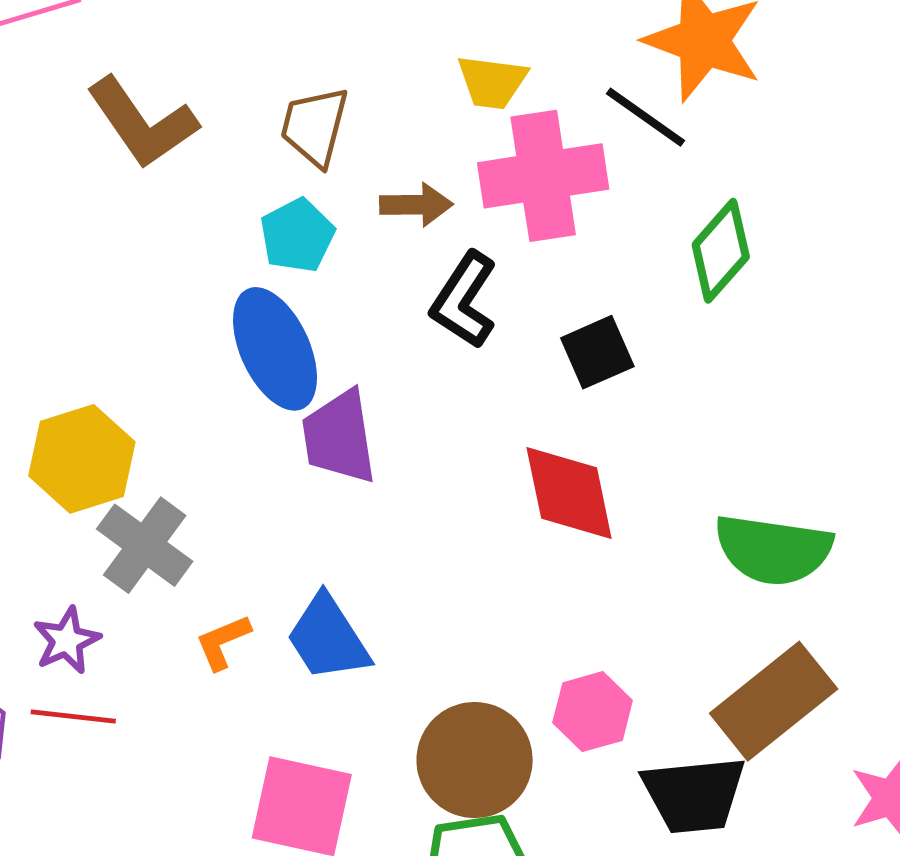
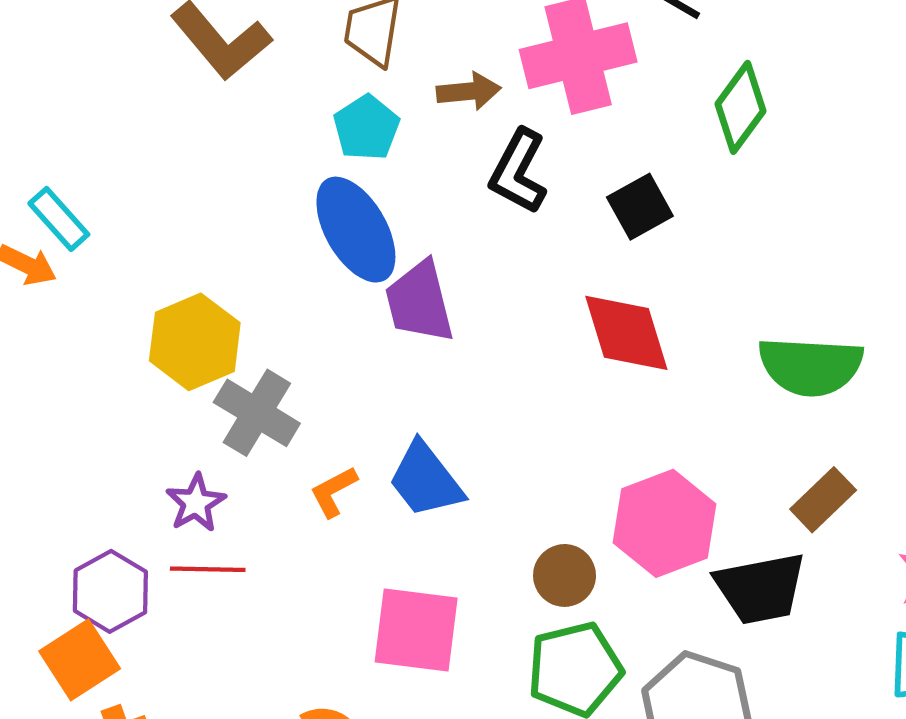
brown rectangle: (774, 701) -> (823, 500), size x0.6
pink hexagon: (593, 712) -> (665, 523), size x1.5
brown circle: (475, 760) -> (565, 575), size x0.6

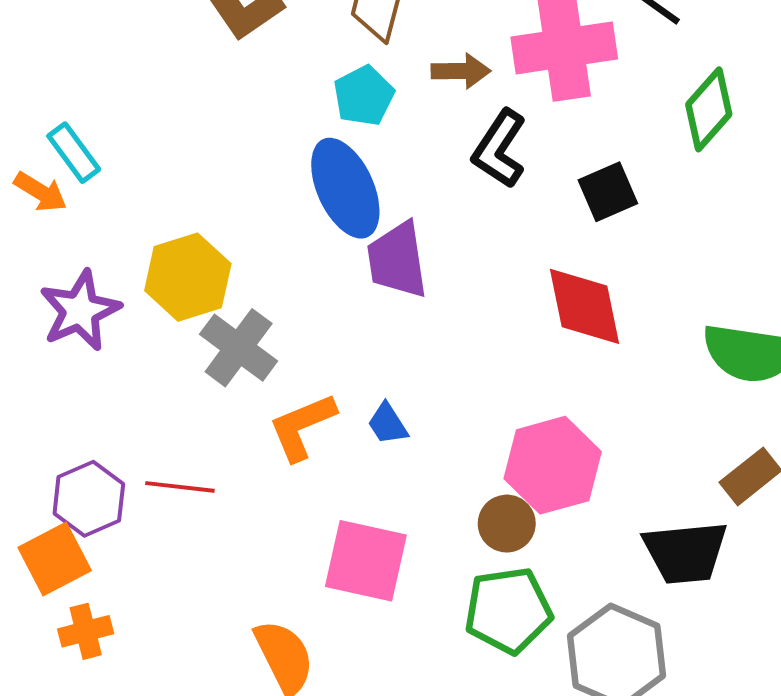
blue trapezoid: (426, 480) -> (388, 424), size x0.6
orange L-shape: (334, 492) -> (302, 427), size x1.5
purple star: (196, 503) -> (80, 311), moved, size x1.5
pink hexagon: (665, 523) -> (553, 465), moved

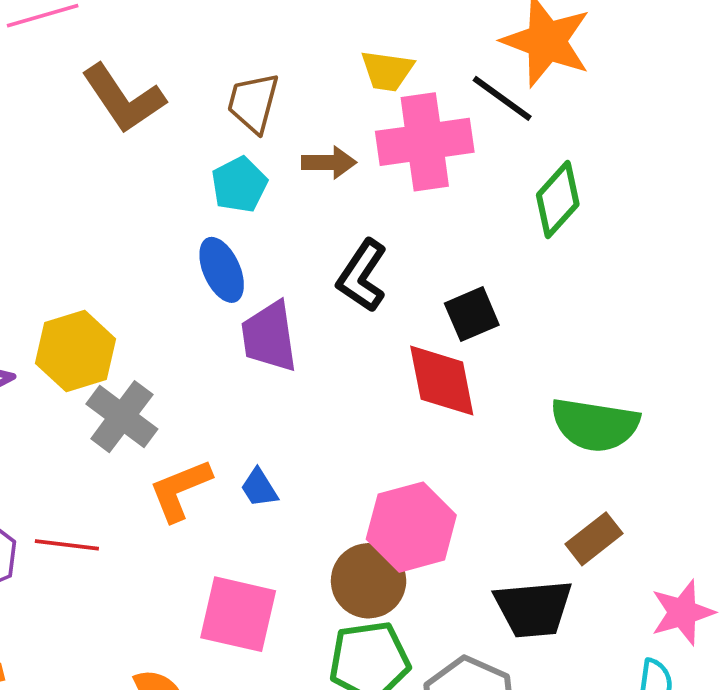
black L-shape: (499, 149) -> (362, 276), moved
blue ellipse: (345, 188) -> (222, 270), size x0.7
black square: (608, 192) -> (472, 314), moved
brown circle: (507, 524) -> (369, 581), size x1.4

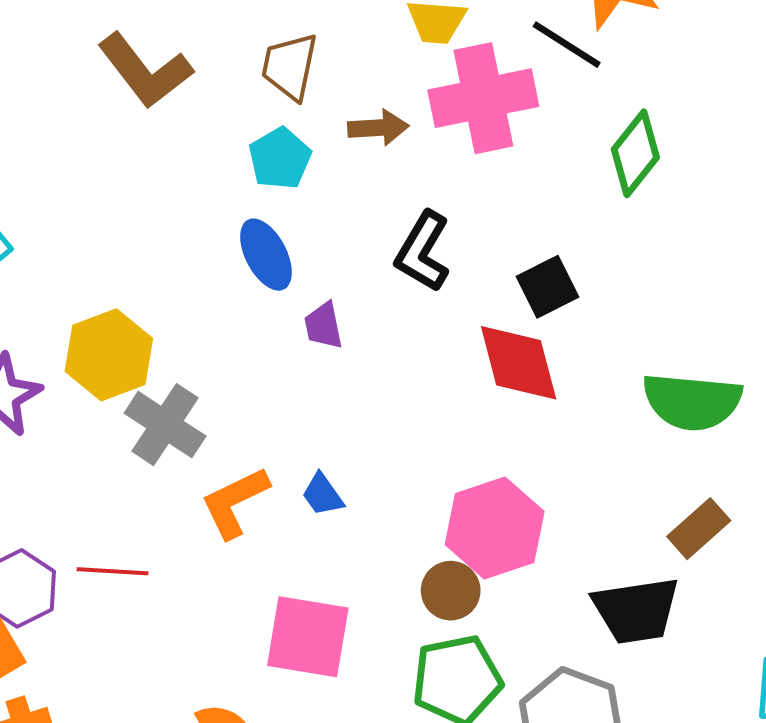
purple trapezoid: (269, 337) -> (324, 326), size x0.6
brown circle: (369, 581) -> (451, 591), size x0.7

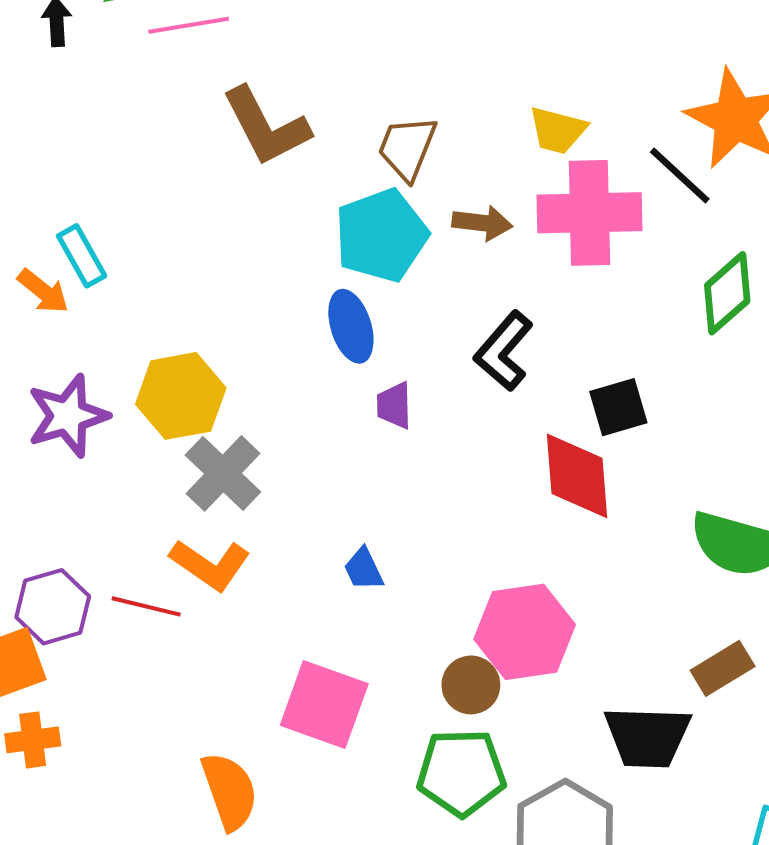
cyan pentagon: (280, 158) -> (381, 235), size x1.5
orange L-shape: (235, 502) -> (210, 565), moved, turned -130

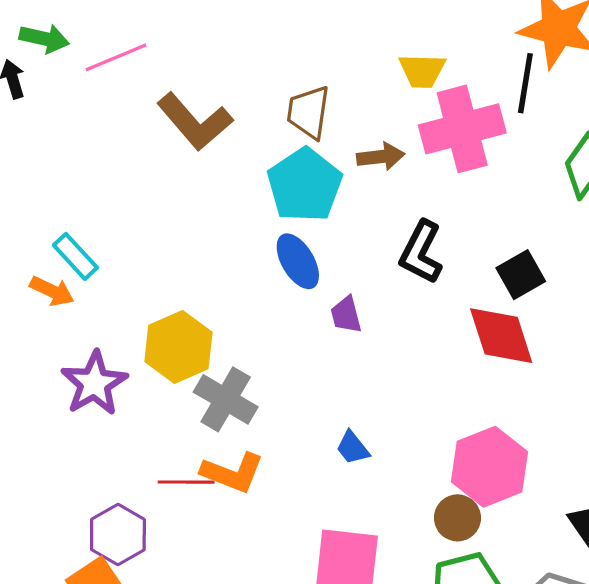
black line: (680, 175) -> (525, 83), turned 70
red line: (146, 606) -> (186, 482), moved

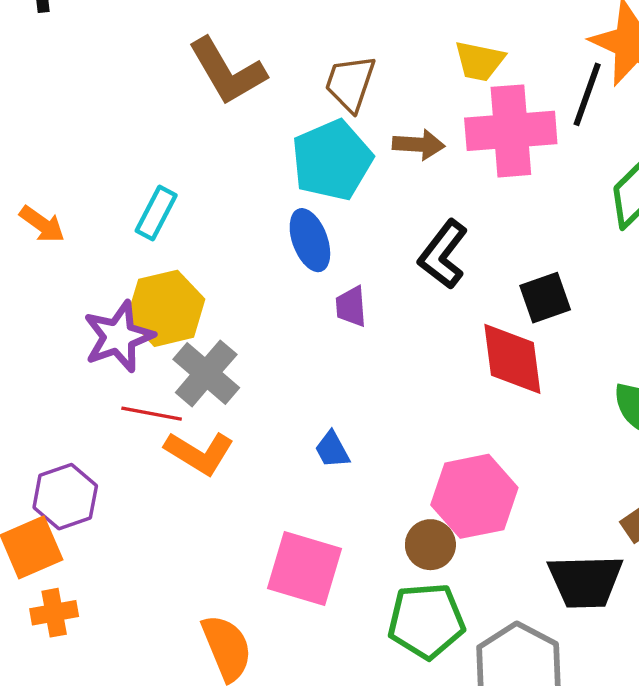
cyan rectangle: (75, 256) -> (156, 213), moved, turned 60
purple star: (94, 383) -> (119, 337), moved
red line: (186, 482) -> (152, 414), moved

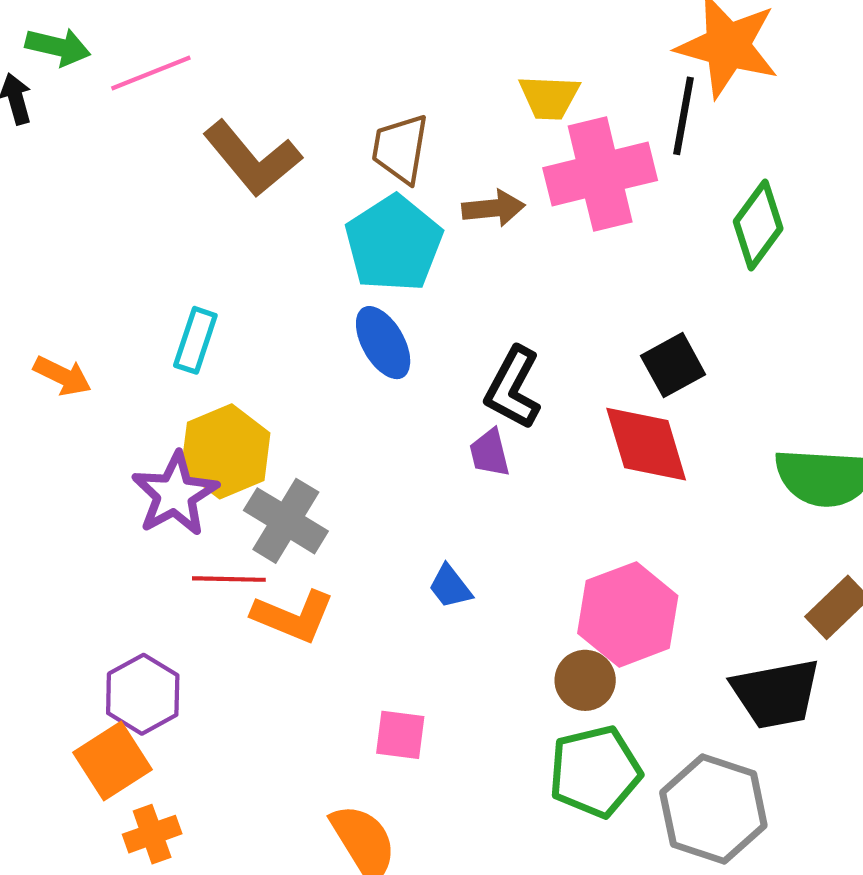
black L-shape: (443, 254) -> (513, 388), moved
purple trapezoid: (351, 307) -> (490, 453), moved
pink square: (304, 568) -> (400, 735), moved, size x0.6

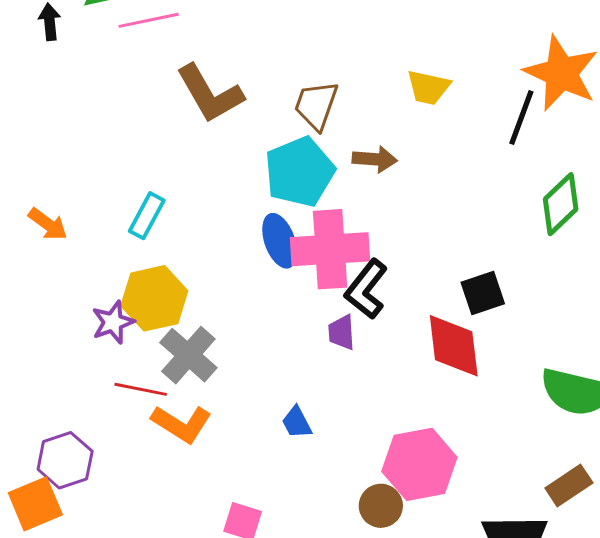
pink cross: (600, 174) -> (330, 249), moved
purple star: (175, 494) -> (113, 322), size x0.7

